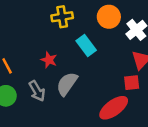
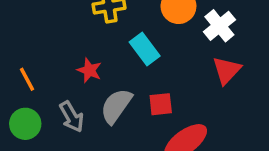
red square: (132, 83) -> (161, 104), moved

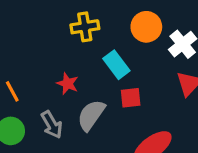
red square: (161, 104) -> (131, 98), moved

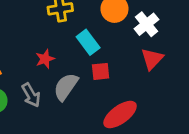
red star: (67, 84) -> (45, 59), turned 30

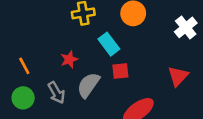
white cross: (146, 24) -> (186, 27), moved
red triangle: (152, 59) -> (178, 76), moved

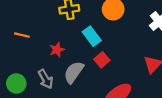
orange line: (24, 66) -> (22, 35), moved, turned -49
red square: (120, 71) -> (102, 60), turned -35

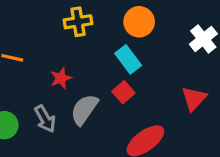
cyan rectangle: (92, 36) -> (128, 59), moved

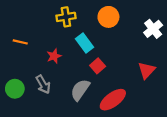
cyan rectangle: (128, 59) -> (85, 43), moved
gray semicircle: (84, 109) -> (80, 90), moved

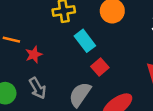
red star: (54, 56) -> (34, 55), moved

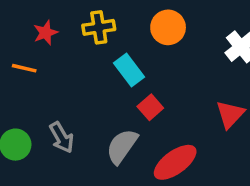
red star: (34, 55) -> (46, 33), moved

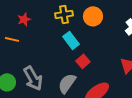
yellow cross: (99, 27) -> (64, 14), moved
gray arrow: (62, 137) -> (33, 78), size x1.4

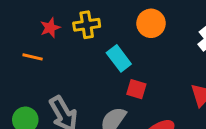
yellow cross: (64, 14) -> (87, 25), moved
red square: (83, 61) -> (136, 89), turned -32

